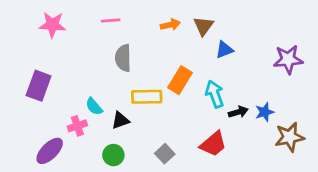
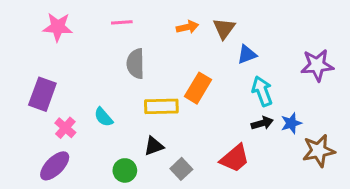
cyan arrow: (215, 94) -> (262, 91), moved
black triangle: (120, 120) -> (154, 146), moved
pink cross: (77, 126) -> (65, 128), moved, turned -30

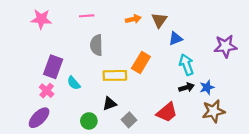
purple rectangle: (42, 94) -> (53, 67), moved
brown star: (319, 151) -> (214, 111), moved

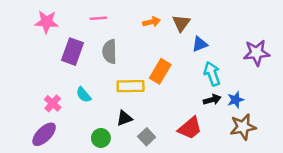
purple rectangle: (53, 67) -> (72, 52), moved

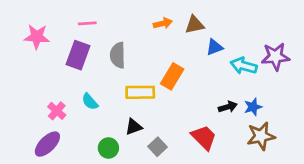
pink line: (98, 18) -> (87, 23), moved
pink star: (47, 22) -> (37, 37), moved
brown triangle: (181, 23) -> (195, 25), turned 42
cyan arrow: (212, 74) -> (244, 66), moved, turned -55
red trapezoid: (190, 128) -> (204, 137), turned -95

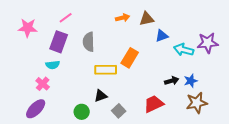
pink line: (87, 23) -> (66, 18), turned -32
cyan semicircle: (90, 102) -> (53, 65), moved, turned -56
red trapezoid: (204, 137) -> (154, 104), turned -70

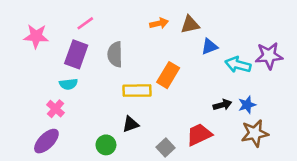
gray square: (119, 111) -> (165, 147), moved

